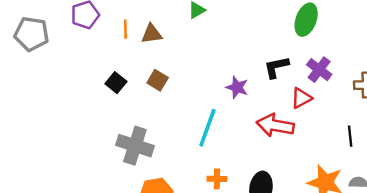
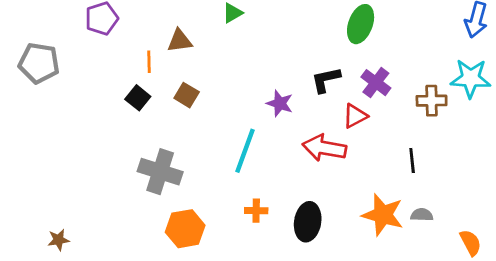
orange line: (125, 29) -> (149, 62), moved
gray pentagon: (32, 34) -> (39, 63), moved

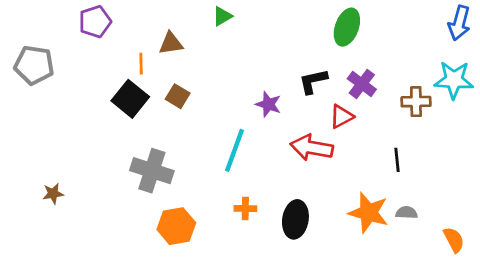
black square: (138, 98) -> (130, 99), size x1.5
brown star: (58, 240) -> (53, 194), moved

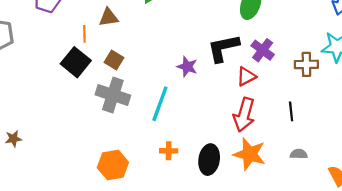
black L-shape: (313, 81) -> (223, 48), size x1.4
red arrow: (312, 148) -> (244, 115), moved, turned -84
gray cross: (152, 171) -> (113, 95), moved
orange star: (369, 213) -> (250, 154), moved

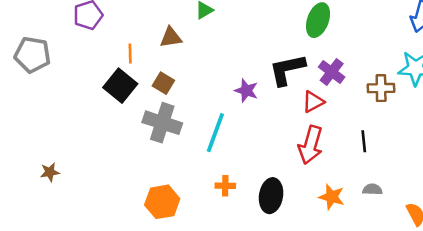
brown triangle: (109, 17) -> (171, 37), moved
orange star: (250, 154) -> (332, 197), moved, size x0.7

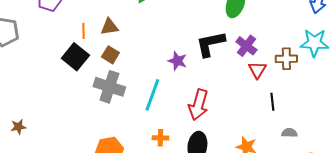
brown triangle: (171, 37) -> (109, 27), moved
red triangle: (313, 102) -> (257, 70), moved, turned -30
red arrow: (311, 145) -> (198, 105), moved
gray semicircle: (372, 189) -> (289, 133), moved

